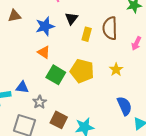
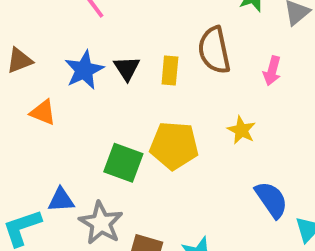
black triangle: (71, 18) -> (127, 68), moved
orange triangle: (44, 52) -> (43, 112), moved
gray star: (40, 102) -> (101, 223), size x1.5

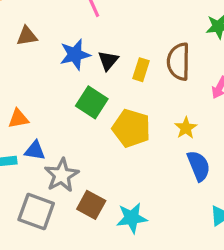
orange triangle: (43, 112) -> (18, 119), moved, turned -45
green square: (123, 163) -> (92, 102), moved
blue semicircle: (271, 200) -> (199, 166), moved

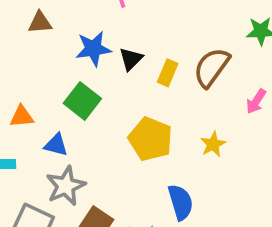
brown semicircle: (179, 62) -> (212, 67), turned 30
green square: (92, 102) -> (82, 101), moved
blue triangle: (35, 151) -> (56, 145), moved
blue semicircle: (199, 166) -> (181, 202), moved

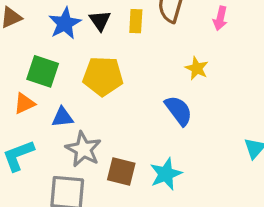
green square: (82, 101) -> (43, 71), moved
yellow pentagon: (150, 139) -> (103, 76), moved
blue semicircle: (181, 202) -> (179, 111), moved

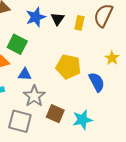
yellow pentagon: (103, 76) -> (68, 67), moved

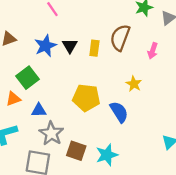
green square: (17, 44) -> (28, 78), turned 30

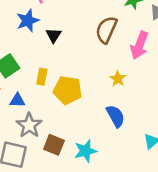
blue star: (45, 46) -> (28, 21), moved
yellow rectangle: (94, 48) -> (42, 77), moved
pink arrow: (153, 51) -> (139, 45), size x1.6
blue semicircle: (119, 112) -> (116, 116), moved

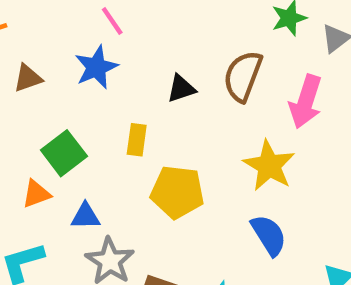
black triangle: (54, 35) -> (181, 89), moved, turned 42
yellow rectangle: (42, 77) -> (137, 140), moved
yellow star: (118, 79) -> (269, 166), size x1.6

